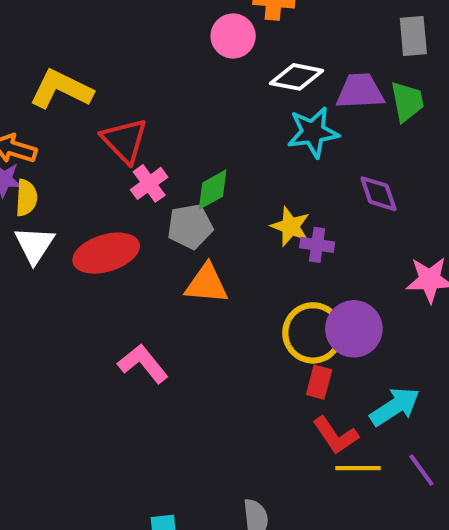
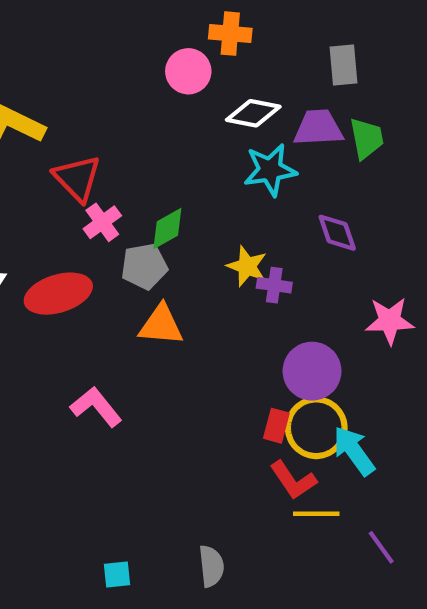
gray rectangle: (413, 36) -> (343, 65), moved
yellow circle: (313, 333) -> (316, 428), moved
cyan arrow: (395, 407) -> (354, 451), turned -93
purple line: (421, 470) -> (381, 547), moved

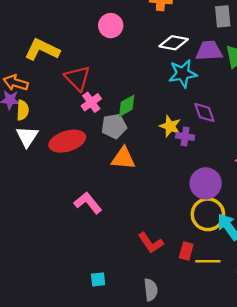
pink circle: (188, 71) -> (111, 26), moved
purple diamond: (337, 233) -> (204, 112), moved
red rectangle: (276, 426) -> (186, 251), moved
red L-shape: (293, 480) -> (151, 243), moved
cyan square: (117, 575) -> (98, 279), moved

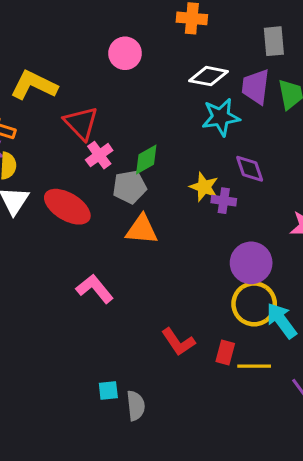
purple trapezoid: (209, 51) -> (256, 87), turned -80
red ellipse: (67, 141) -> (67, 207), turned 48
gray semicircle: (151, 290) -> (136, 406), moved

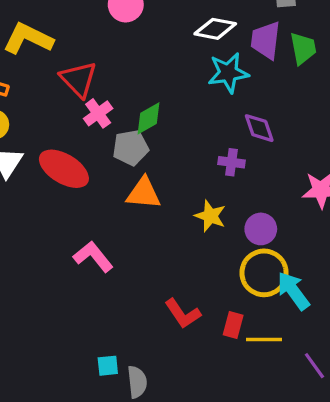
yellow star: (204, 187) -> (210, 216), moved
purple circle: (251, 263) -> (261, 229), size x0.7

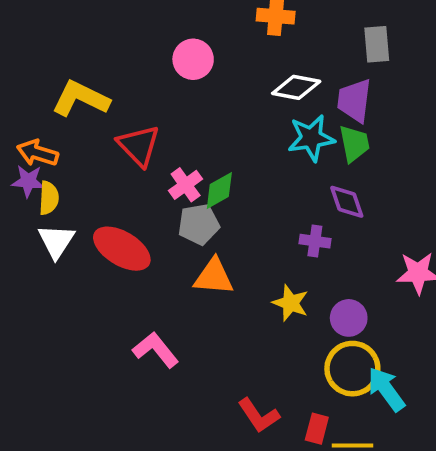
green trapezoid: (303, 48) -> (354, 144), moved
pink cross: (98, 113) -> (186, 185), moved

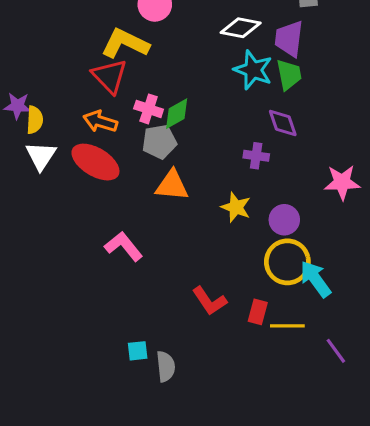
yellow L-shape: (81, 99) -> (125, 43), moved
cyan star: (311, 138) -> (253, 70), turned 30
orange arrow: (37, 153) -> (100, 121), moved
pink cross: (186, 185) -> (149, 109), turned -36

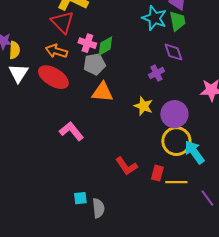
purple cross: (256, 156) -> (156, 73), turned -35
purple circle: (284, 220) -> (174, 114), size x1.4

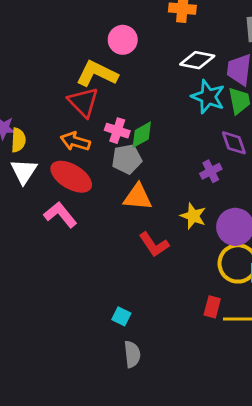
pink L-shape: (71, 131) -> (60, 215), moved
red L-shape: (126, 166) -> (154, 244), moved
cyan square: (80, 198) -> (121, 316), moved, turned 32

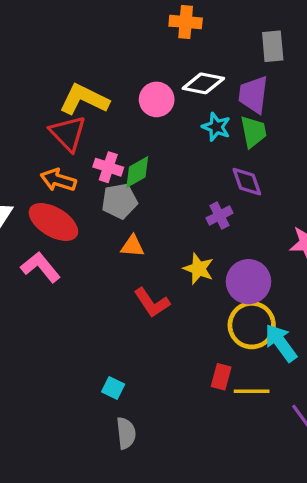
pink circle: (123, 40) -> (157, 99), moved
cyan star: (208, 97) -> (216, 127), size x0.7
orange triangle: (138, 197) -> (132, 246), size x0.7

